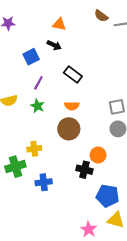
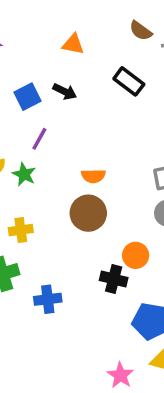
black arrow: (54, 45) -> (65, 92), moved
black rectangle: (73, 74) -> (129, 81), moved
green star: (37, 106) -> (24, 174), moved
yellow cross: (34, 149) -> (21, 230), moved

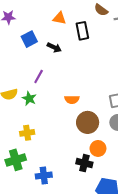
black rectangle: (129, 81) -> (82, 31), moved, turned 42
blue square: (28, 97) -> (29, 39), moved
brown circle: (88, 213) -> (88, 122), moved

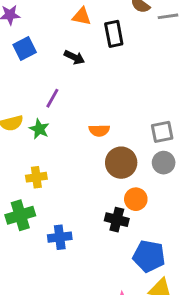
blue square: (29, 39) -> (25, 49), moved

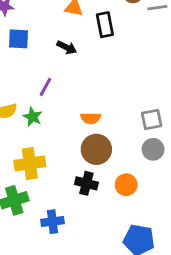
blue square: (25, 49) -> (18, 39), turned 30
brown circle: (121, 163) -> (96, 149), moved
yellow cross: (36, 177) -> (30, 163), size x1.5
black cross: (117, 220) -> (86, 183), moved

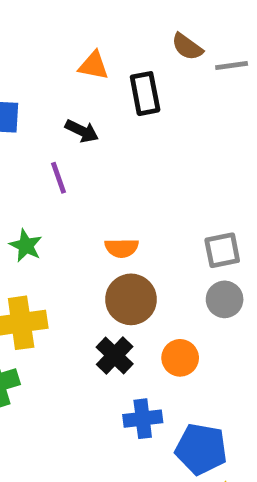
purple line: (45, 87) -> (58, 178), moved, turned -48
black cross: (86, 183) -> (115, 356), turned 30
blue cross: (52, 222) -> (143, 419), moved

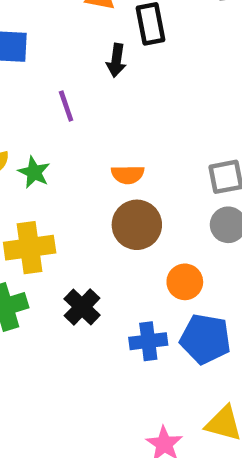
black arrow: (82, 131) -> (116, 60), moved, turned 72
black cross: (115, 356) -> (82, 307), moved
blue pentagon: (201, 449) -> (205, 339), moved

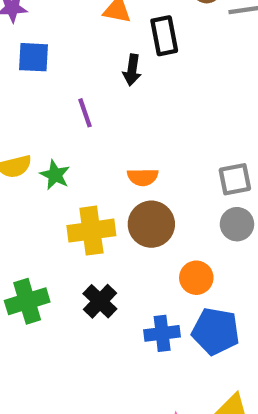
yellow cross: (30, 248) -> (91, 231), moved

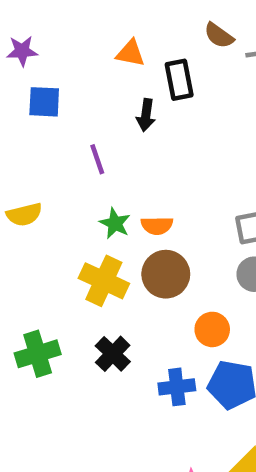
green star: (55, 175) -> (115, 223), moved
yellow cross: (91, 231) -> (104, 281), turned 33

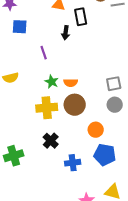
yellow cross: (104, 281) -> (47, 108), turned -30
green cross: (38, 354) -> (14, 156), moved
blue cross: (177, 387) -> (73, 163), moved

